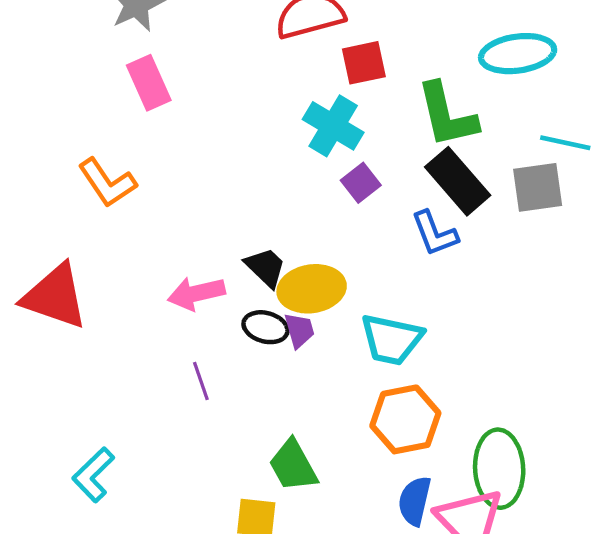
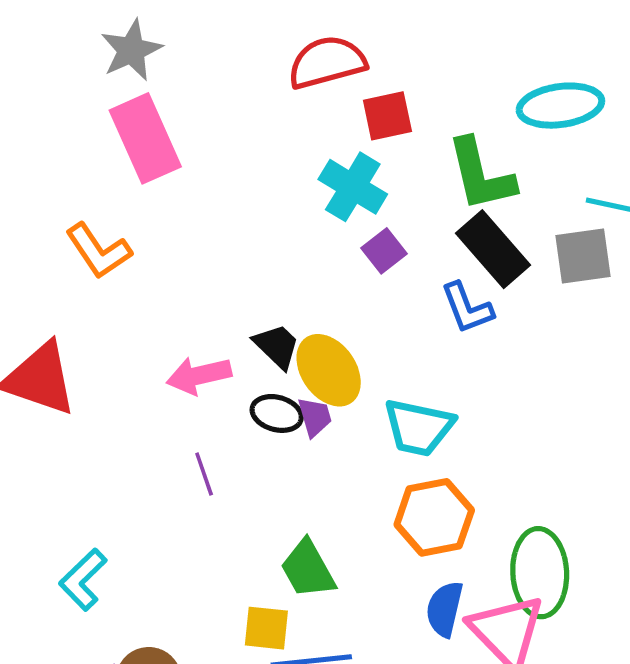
pink rectangle: (149, 83) -> (145, 138), size x1.4
yellow ellipse: (312, 289) -> (329, 370), turned 64

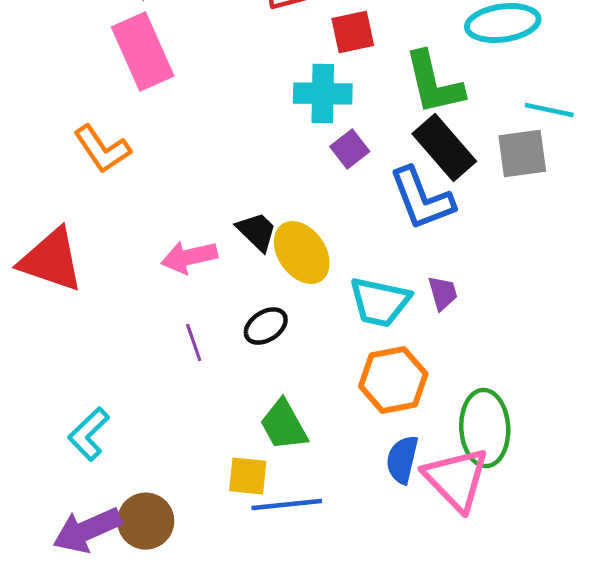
cyan cross: (353, 187) -> (323, 94), turned -30
blue L-shape: (467, 308) -> (422, 199), size x1.4
black ellipse: (277, 413) -> (266, 326), moved, turned -48
purple trapezoid: (315, 417) -> (443, 293), moved

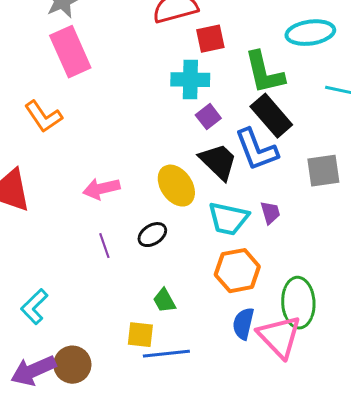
gray square: (522, 154) -> (323, 171), moved
black trapezoid: (257, 232) -> (218, 162), moved, size x1.4
green trapezoid: (284, 425) -> (164, 301), size x0.7

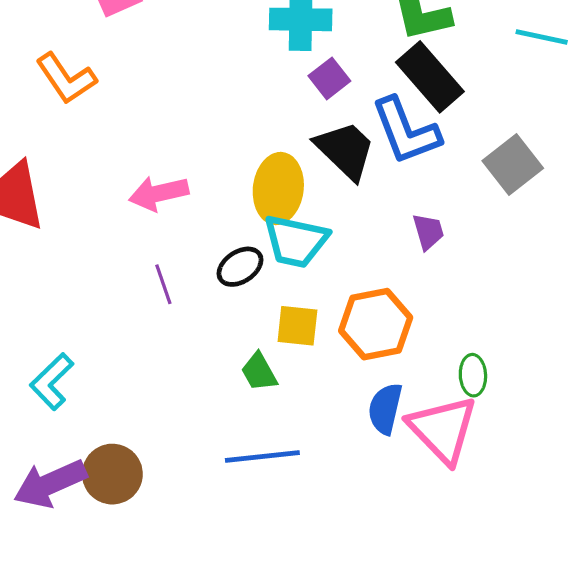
gray square: (323, 171) -> (513, 165), turned -30
yellow ellipse: (176, 186) -> (278, 189), turned 42
cyan trapezoid: (228, 219) -> (296, 241), moved
green ellipse: (298, 303) -> (473, 375), size x0.5
yellow square: (140, 335) -> (297, 326), moved

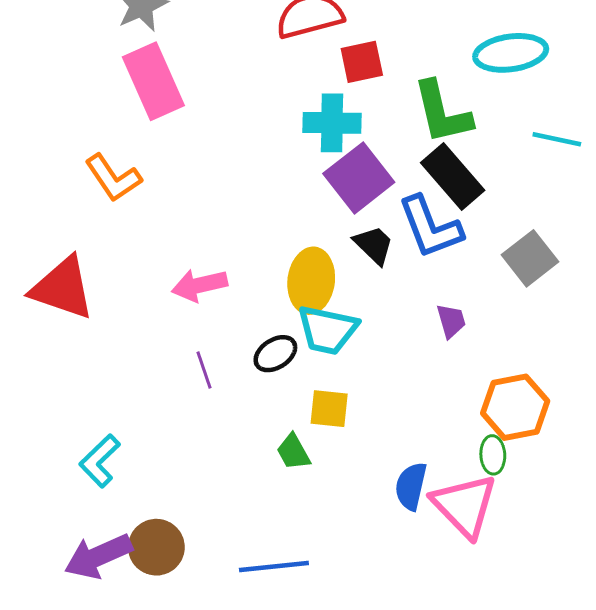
purple square: (329, 78) -> (359, 178), size x1.8
black trapezoid: (345, 150) -> (374, 245), size x0.7
orange hexagon: (376, 324) -> (515, 407), moved
blue line: (262, 457) -> (274, 567), moved

